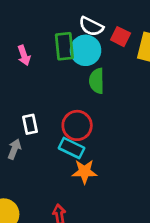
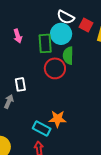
green rectangle: (64, 46) -> (45, 43), moved
red circle: (77, 125) -> (55, 68), moved
cyan rectangle: (72, 148) -> (42, 128), moved

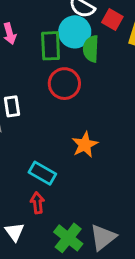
green semicircle: (68, 56) -> (91, 49), moved
orange star: (57, 119) -> (85, 145), moved, turned -30

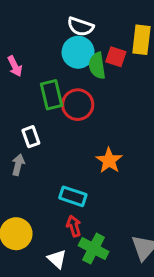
red square: (112, 20) -> (116, 57), moved
green rectangle: (51, 46) -> (51, 95), moved
green cross: (68, 238) -> (94, 249), moved

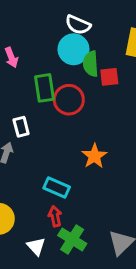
red square: (116, 57) -> (109, 77), moved, turned -30

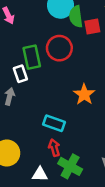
green rectangle: (44, 88) -> (32, 57), moved
white triangle: (36, 246) -> (40, 174), turned -42

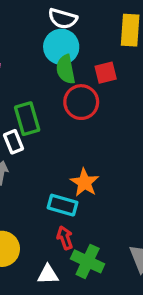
green semicircle: (76, 17) -> (66, 69), moved
red circle: (59, 48) -> (81, 102), moved
orange star: (84, 94) -> (84, 183), moved

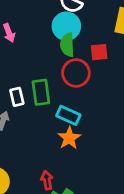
green rectangle: (27, 119) -> (41, 92), moved
cyan rectangle: (62, 205) -> (68, 115), moved

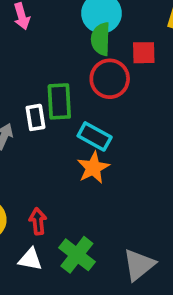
white rectangle: (17, 97) -> (35, 117), moved
red arrow: (47, 180) -> (38, 221), moved

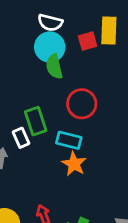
red square: (144, 53) -> (88, 41), moved
red circle: (110, 79) -> (82, 104), moved

